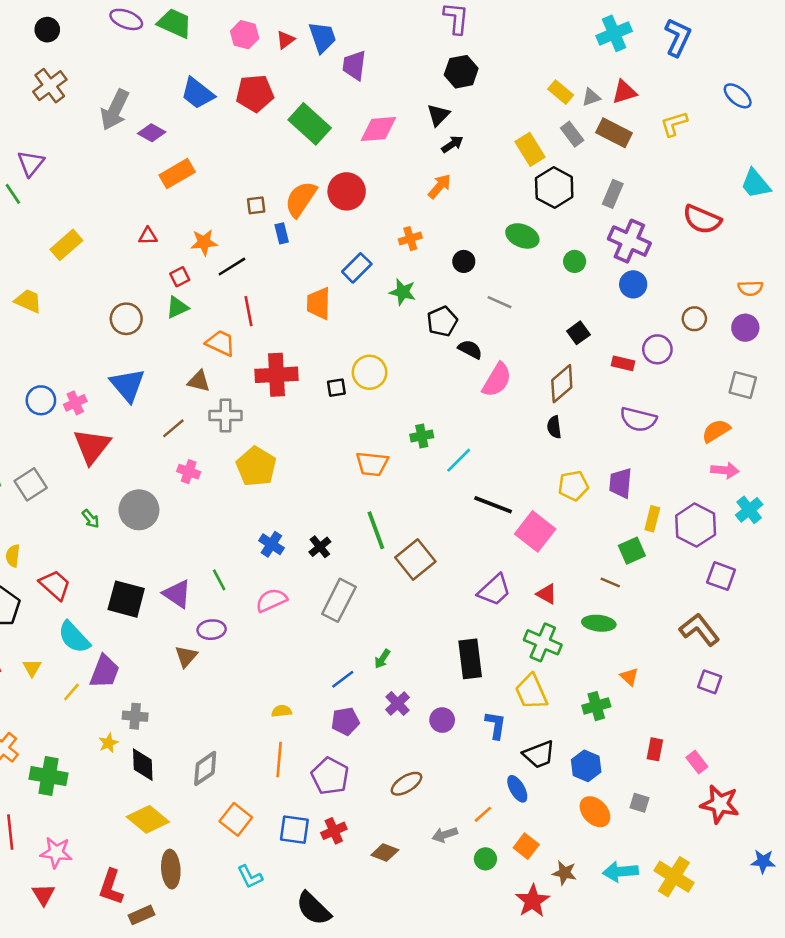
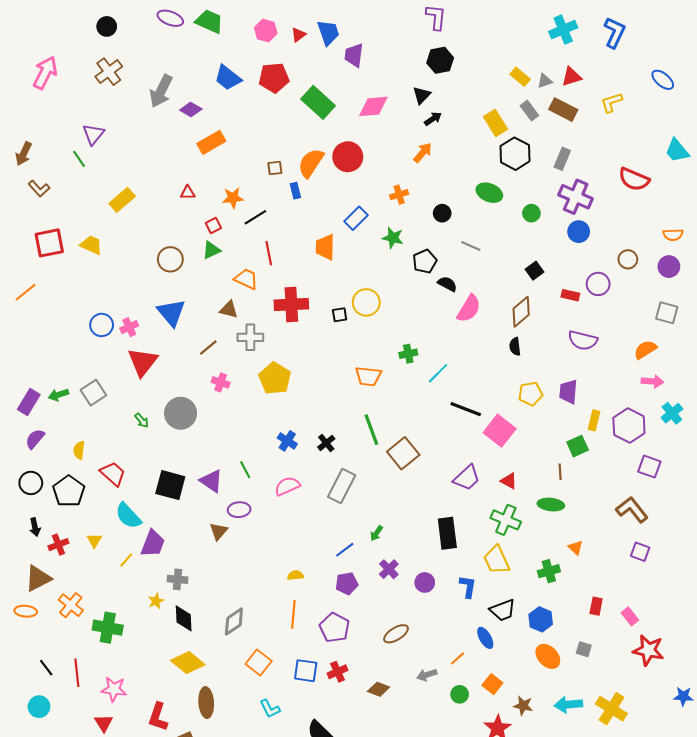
brown line: (610, 582) -> (560, 472), turned 63

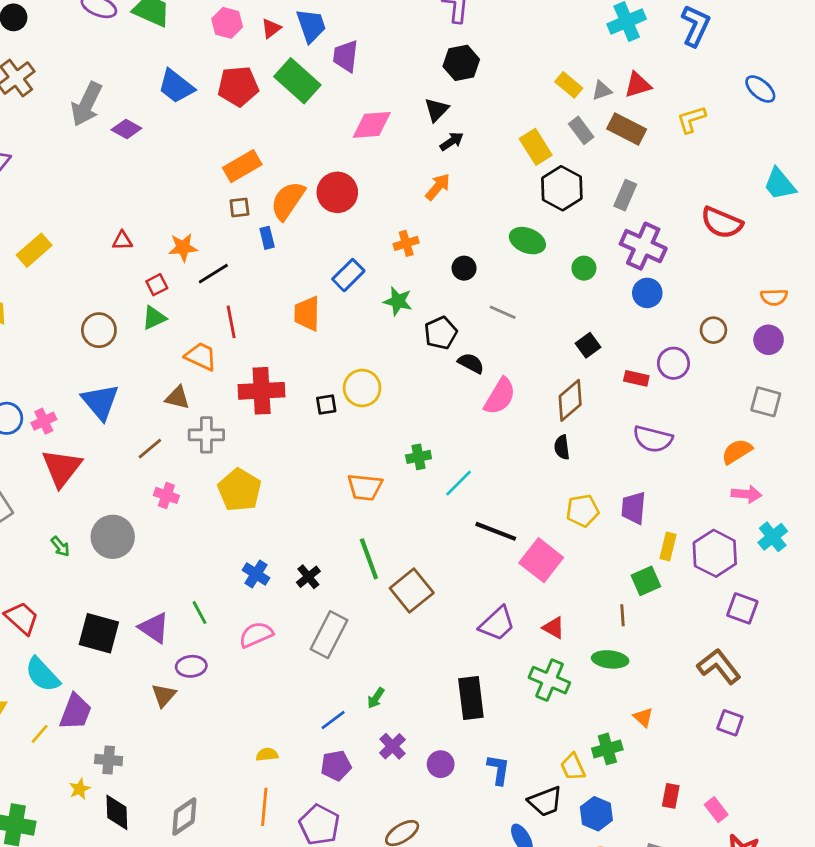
green rectangle: (318, 102) -> (297, 81), moved
orange rectangle: (211, 142) -> (242, 166), moved
yellow trapezoid: (497, 560) -> (573, 767), moved, size x0.7

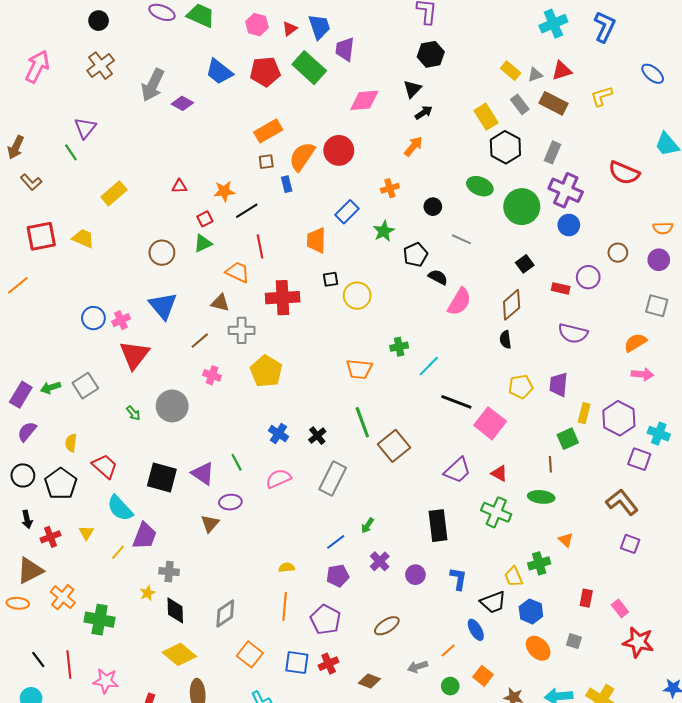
green circle: (584, 268) -> (522, 207), size x2.0
green star: (398, 301) -> (384, 231), turned 30
black square: (326, 405) -> (331, 279), moved
cyan cross: (773, 537) -> (659, 434), moved, turned -30

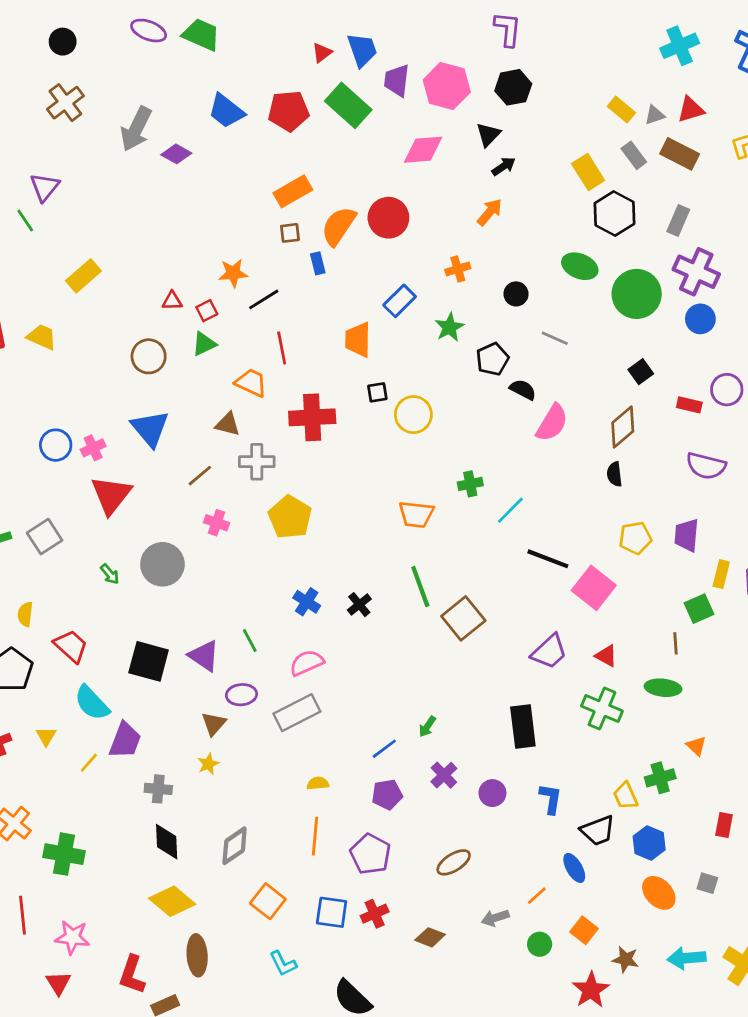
pink hexagon: (257, 25) -> (447, 86), moved, size x1.5
red triangle: (179, 186) -> (172, 301), moved
gray rectangle: (333, 479) -> (297, 713), moved, turned 36
yellow star: (148, 593) -> (208, 764), moved

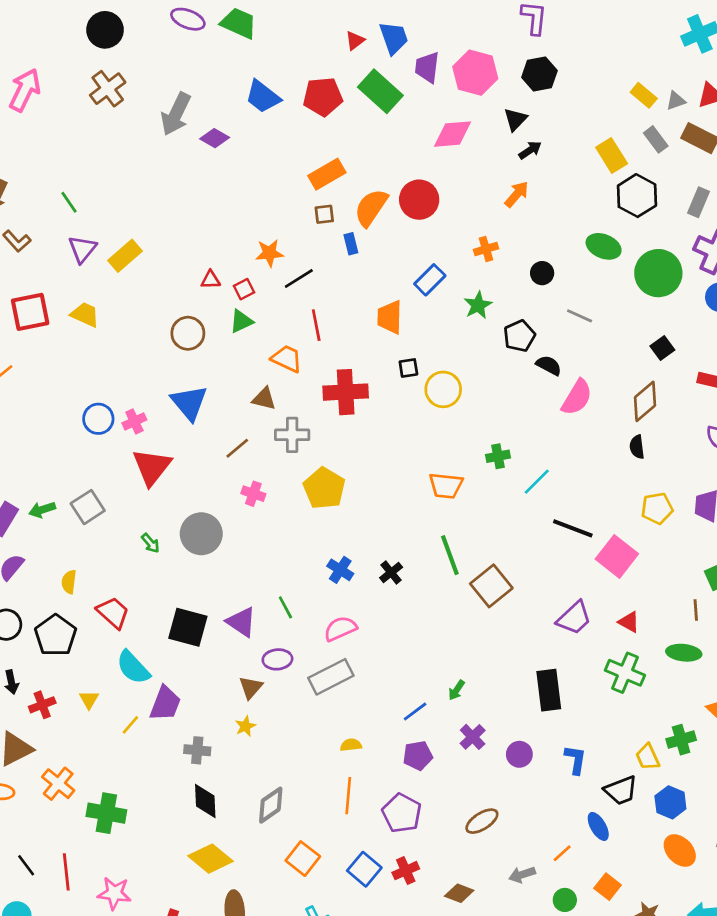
black circle: (63, 42) -> (105, 30), size x1.4
purple triangle: (45, 187) -> (82, 249), moved
blue square: (332, 912) -> (364, 869), turned 32

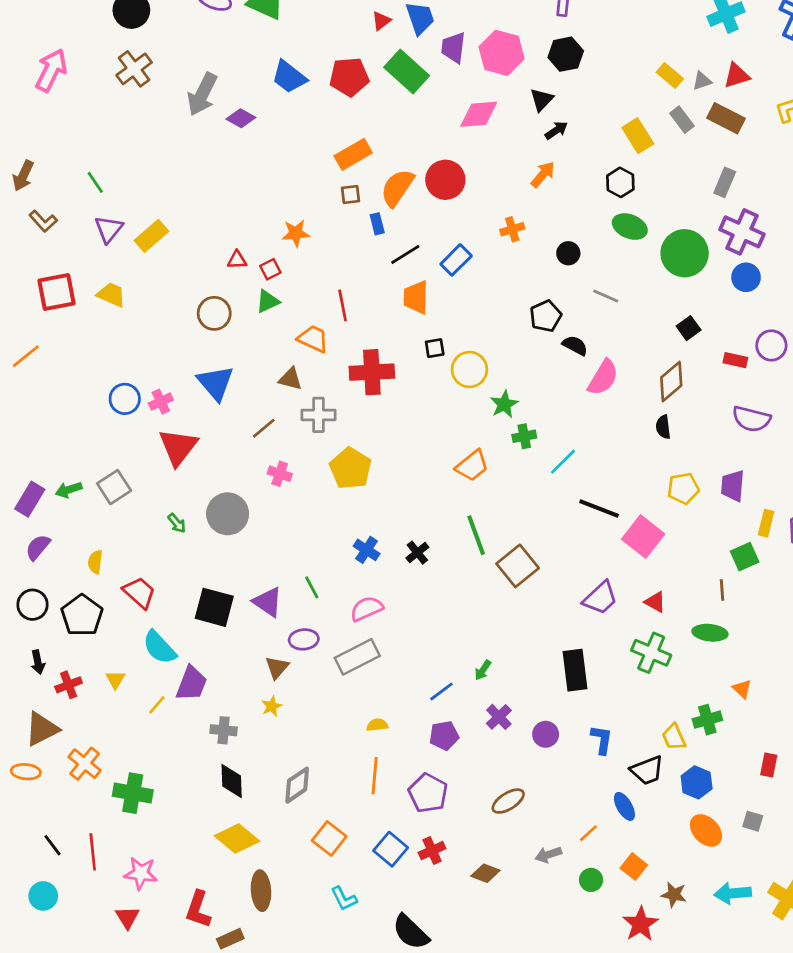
black hexagon: (637, 196) -> (620, 182), moved, size x0.7
black line: (299, 278) -> (405, 255), moved
green star: (478, 305) -> (504, 404), moved
orange trapezoid: (446, 486) -> (472, 466), turned -45

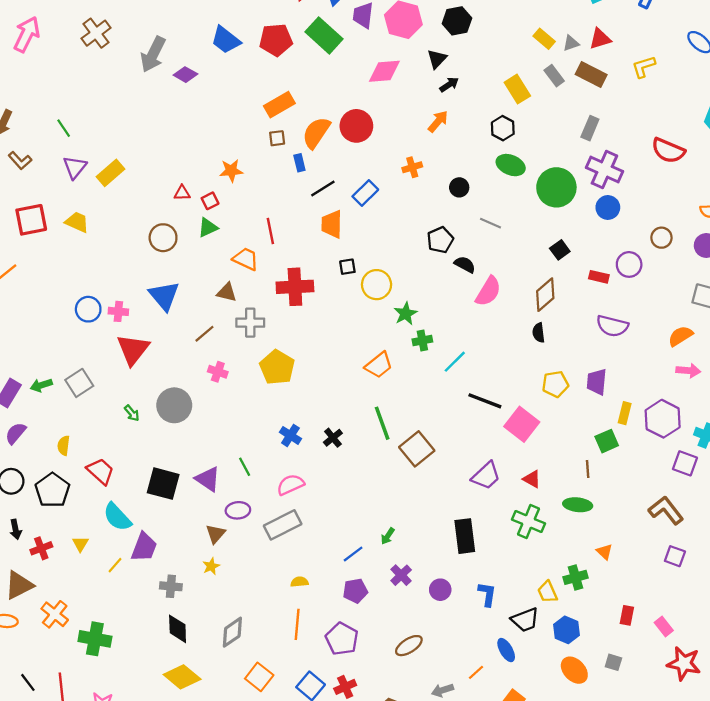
pink cross: (161, 402) -> (118, 311), turned 30

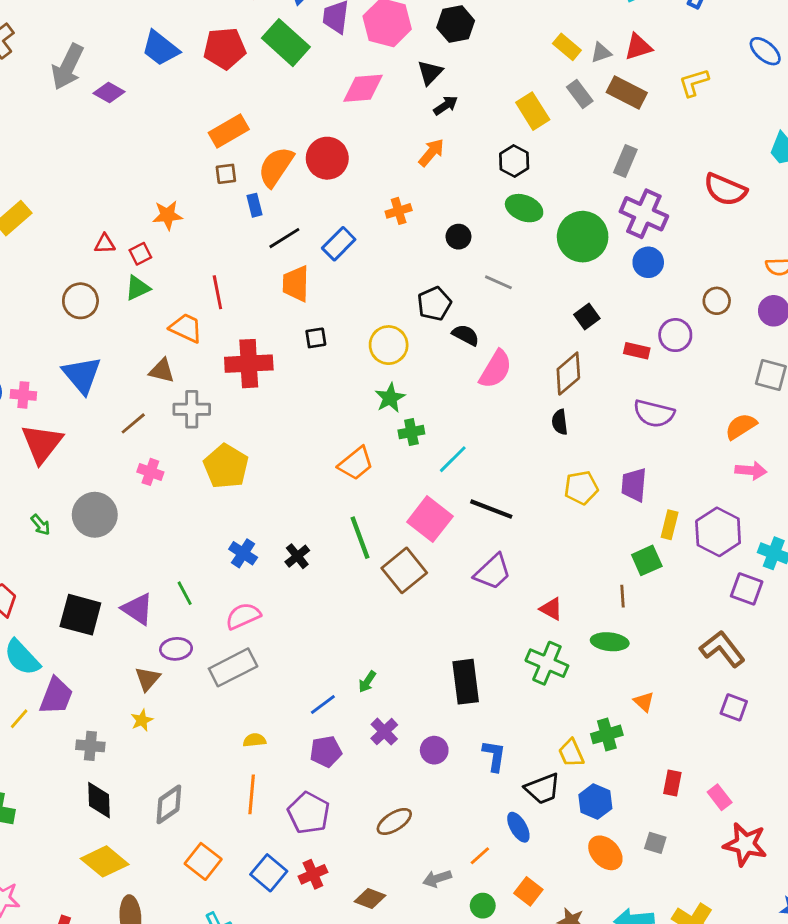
yellow circle: (377, 285) -> (389, 345), moved
pink square: (522, 424) -> (430, 519), moved
purple trapezoid: (486, 476) -> (493, 572), moved

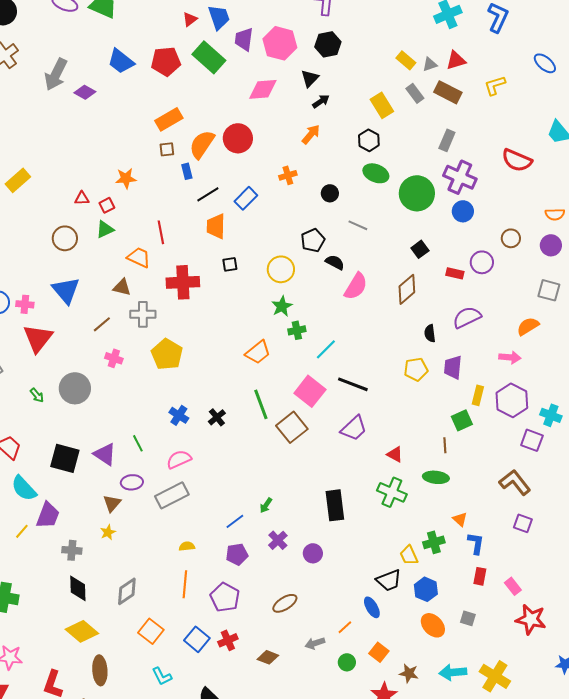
purple semicircle: (654, 413) -> (467, 317), turned 140
black semicircle: (560, 422) -> (430, 333), moved
pink arrow: (751, 471) -> (510, 357), moved
blue L-shape: (494, 756) -> (476, 543), moved

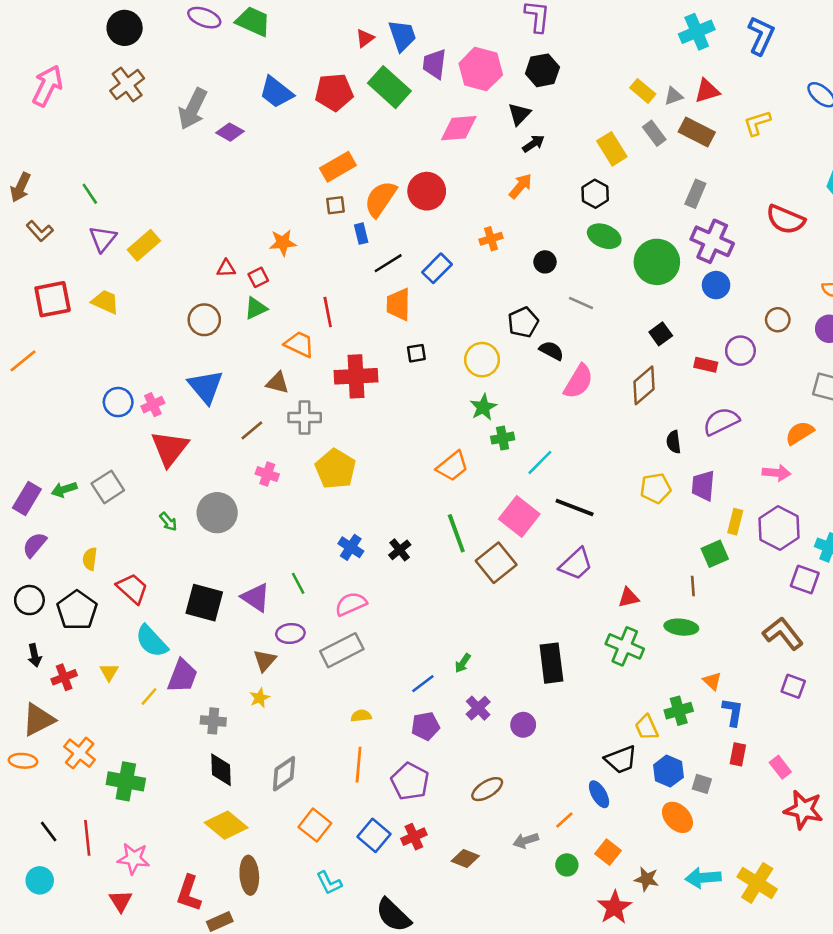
pink cross: (25, 304) -> (153, 405), turned -30
red triangle: (395, 454) -> (629, 597), turned -42
gray square: (468, 618) -> (702, 784), moved

